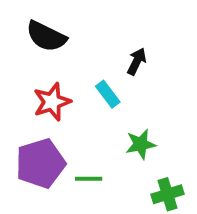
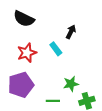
green star: (141, 144) -> (71, 84), moved
green line: (89, 179) -> (53, 101), moved

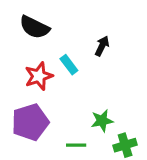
cyan rectangle: (56, 49) -> (69, 65), moved

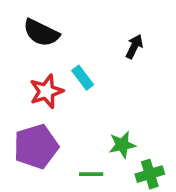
black arrow: (102, 46) -> (134, 47), moved

